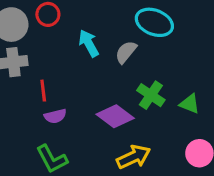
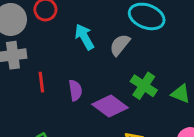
purple semicircle: (55, 116) -> (75, 90), moved, turned -84

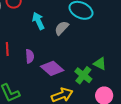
green cross: (144, 86) -> (83, 75), moved

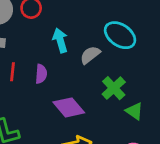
purple semicircle: (30, 56) -> (41, 74), moved
green cross: (83, 75) -> (114, 88), moved

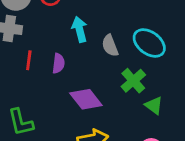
cyan ellipse: (120, 35) -> (149, 43), moved
gray semicircle: (90, 55) -> (110, 46), turned -75

